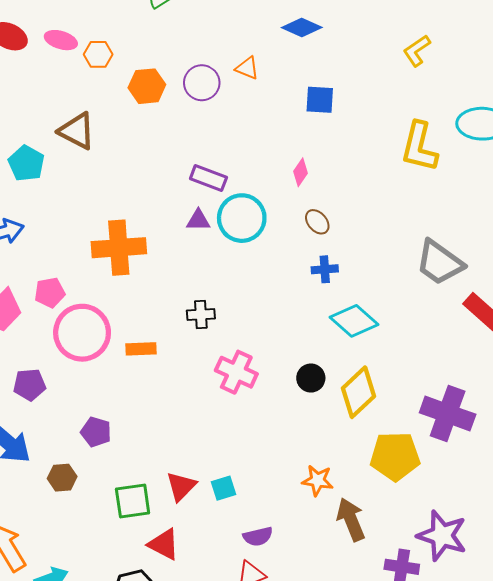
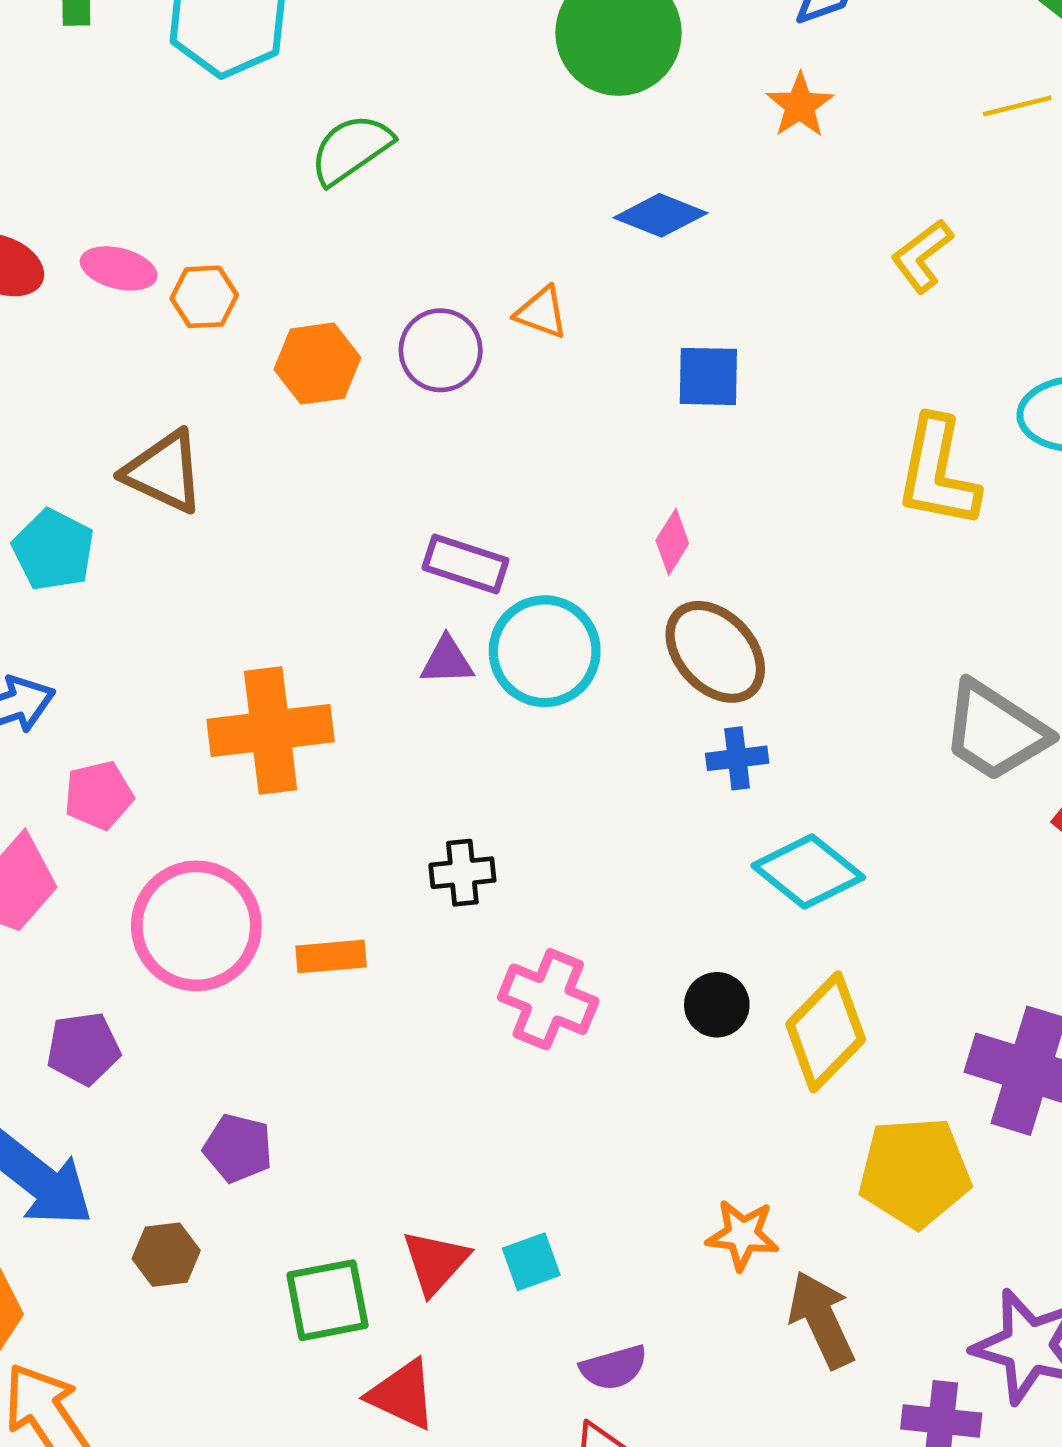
brown ellipse: (317, 222) -> (715, 652), size x1.8
pink pentagon: (50, 292) -> (99, 795), moved

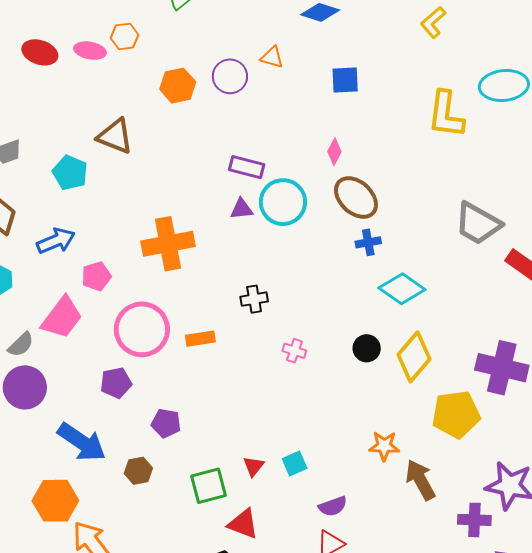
orange hexagon: (204, 297) -> (125, 36), moved
pink cross: (548, 999) -> (294, 351), size x0.6
purple pentagon: (83, 1048) -> (116, 383), moved
red triangle: (435, 1262) -> (254, 466), size x0.7

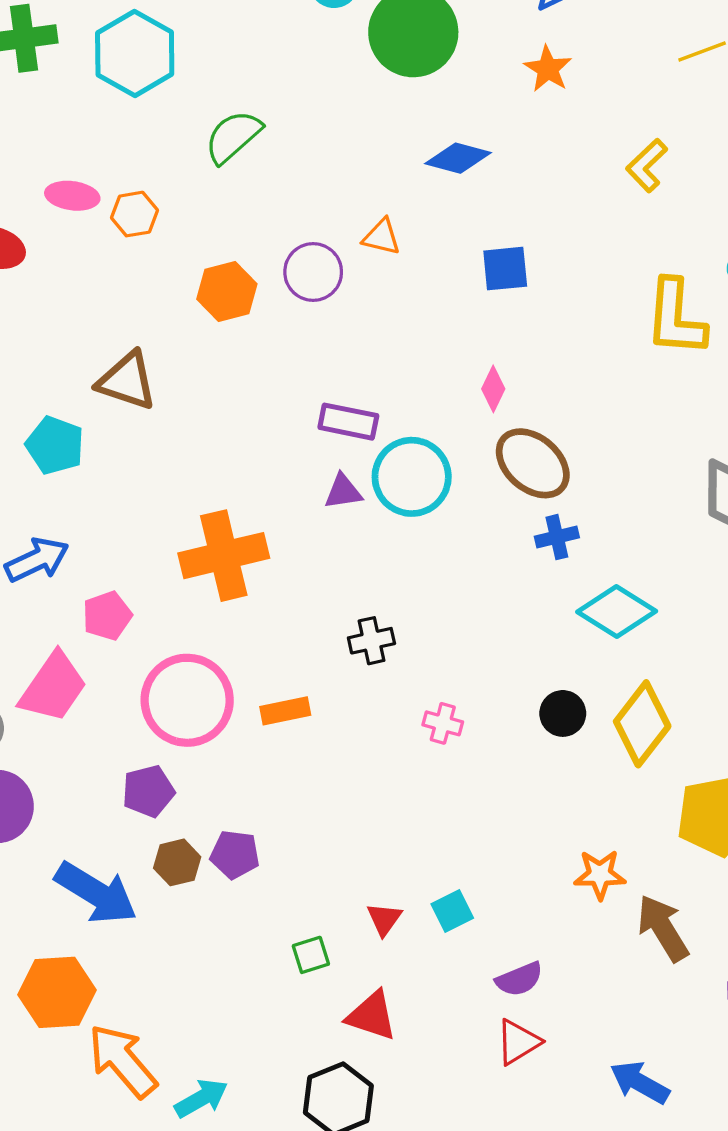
pink ellipse: (90, 51) -> (72, 196), moved
brown hexagon: (138, 471) -> (177, 862), moved
green square: (209, 486) -> (311, 955), size x0.6

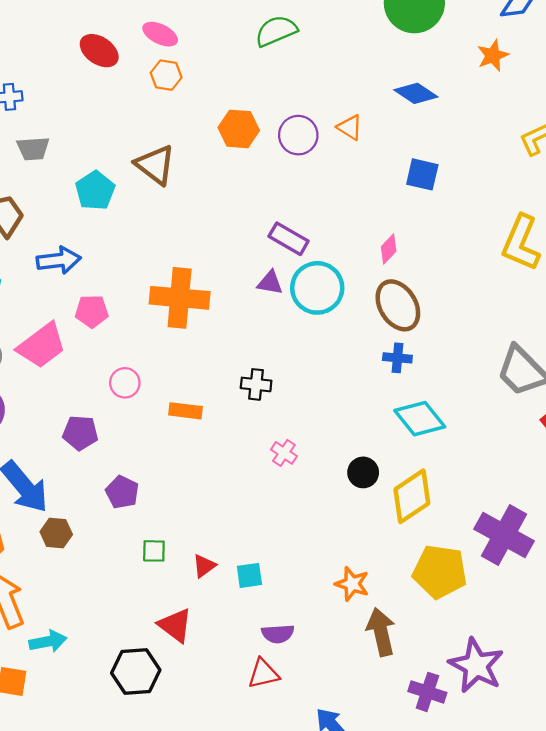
orange hexagon: (135, 214) -> (166, 75), moved
pink circle: (187, 700) -> (125, 383), size x0.5
brown hexagon: (177, 862) -> (56, 533), moved
green square: (311, 955) -> (154, 551), moved

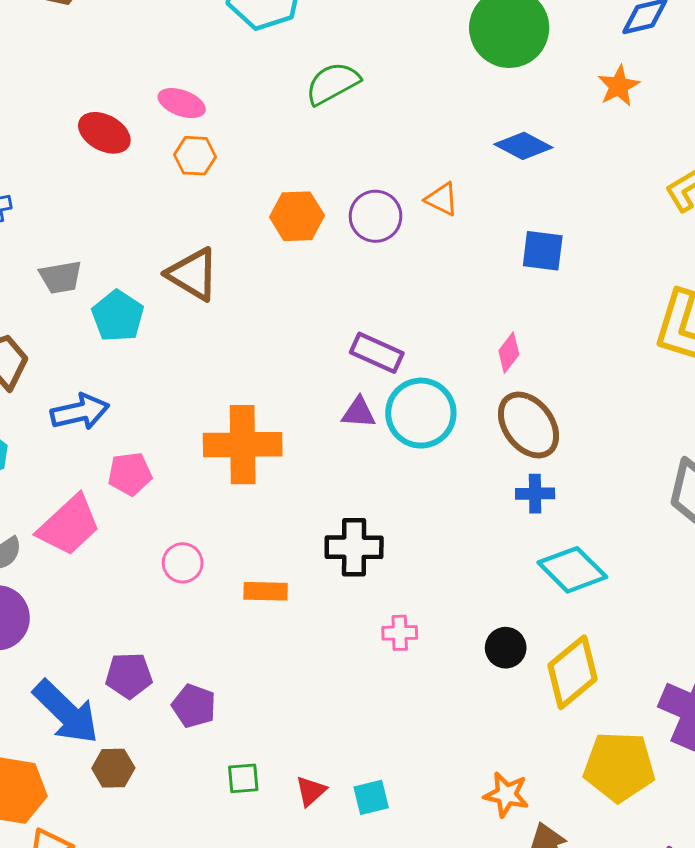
gray trapezoid: (33, 149) -> (61, 277), moved
black cross: (256, 384) -> (354, 547), size x1.4
purple pentagon: (80, 433) -> (129, 676), moved
pink cross: (284, 453) -> (400, 633), turned -30

